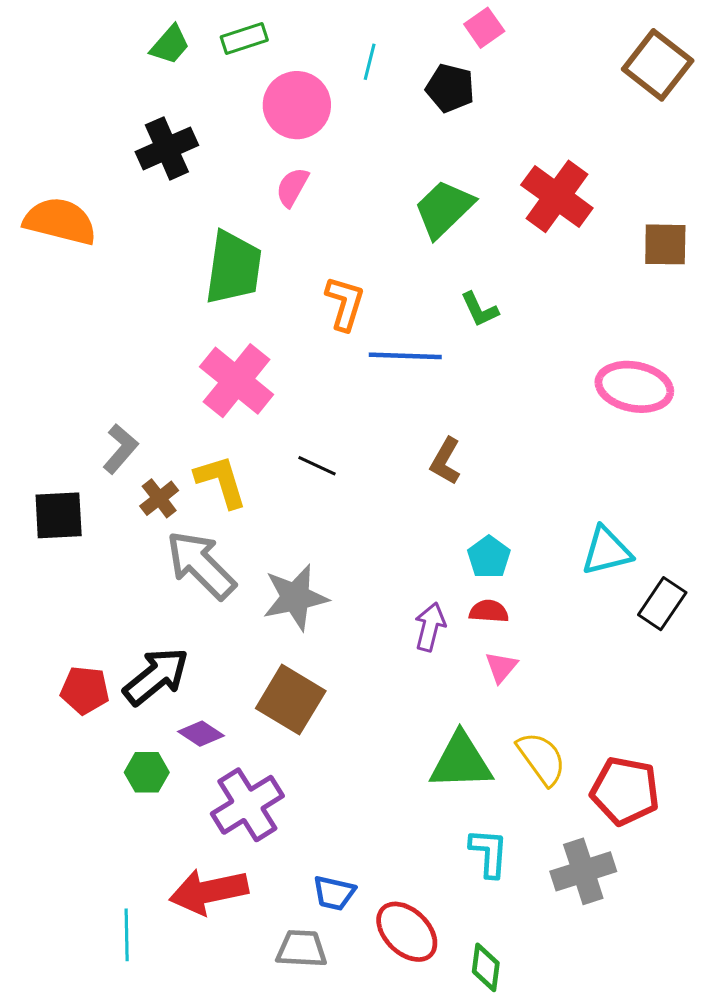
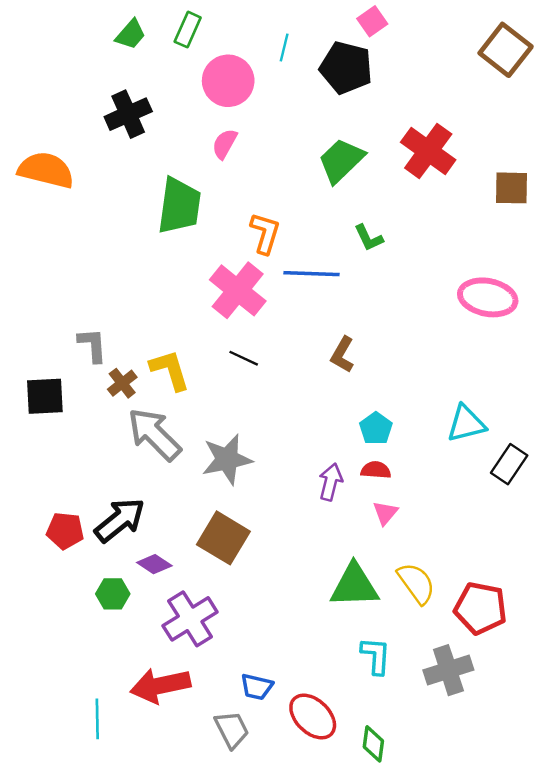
green rectangle: (244, 39) -> (188, 30), turned -48
black pentagon: (450, 88) -> (346, 68), size x1.4
pink cross: (237, 381) -> (238, 290), moved
gray L-shape: (120, 449) -> (92, 345), turned -45
gray trapezoid: (302, 949) -> (232, 730), turned 60

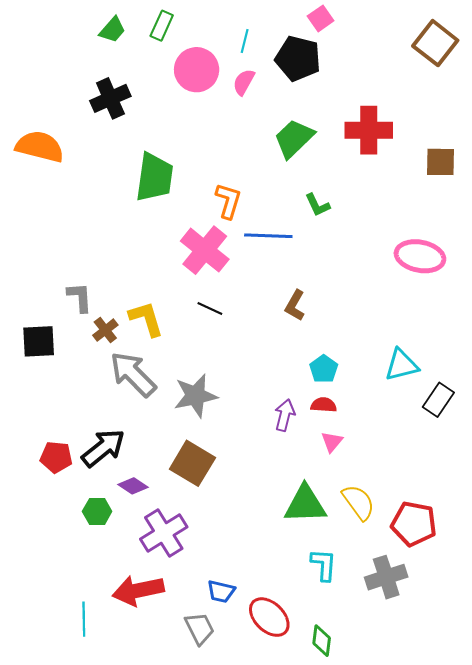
pink semicircle: (225, 144) -> (244, 82), moved
red cross: (428, 151) -> (369, 130), turned -36

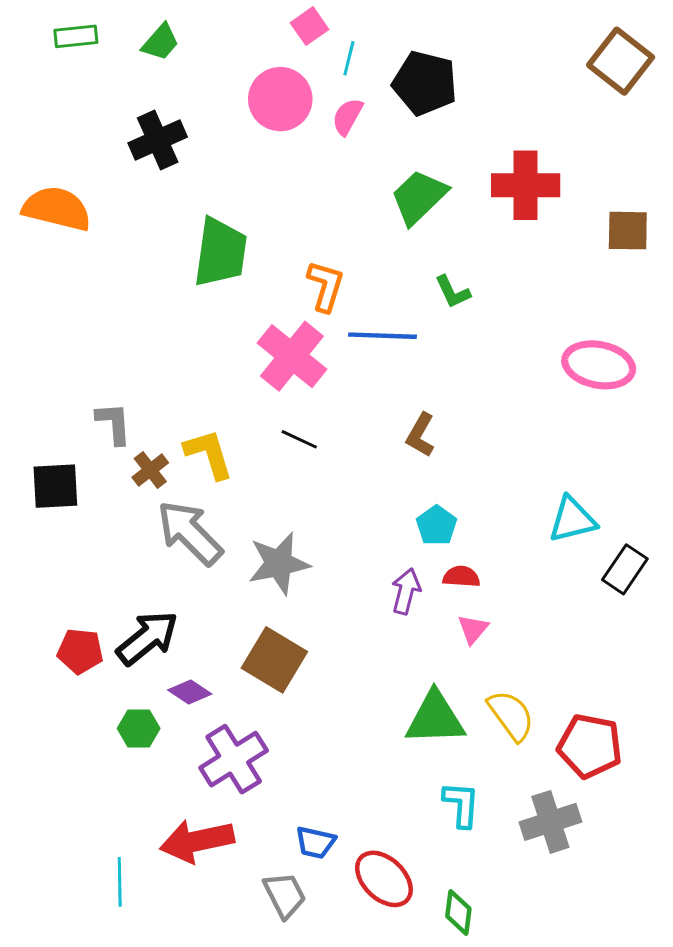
pink square: (321, 18) -> (309, 26), moved
green rectangle: (162, 26) -> (76, 36), moved, turned 60
cyan pentagon: (324, 369) -> (437, 526), moved

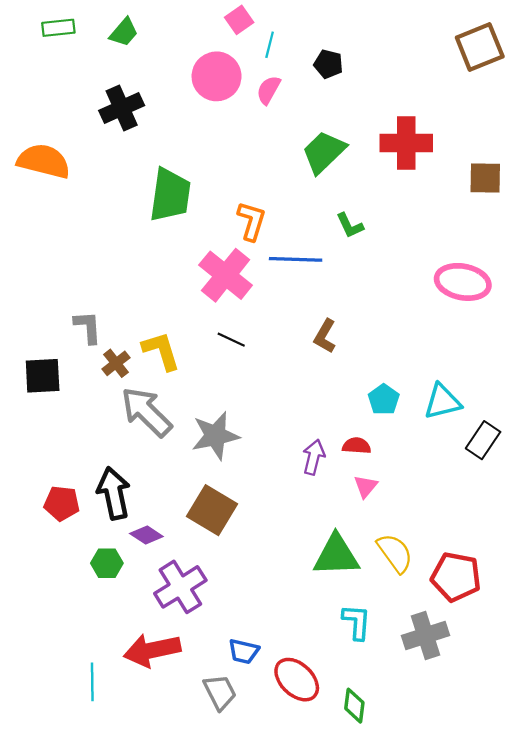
brown square: (621, 61) -> (480, 47), turned 30
black pentagon: (425, 83) -> (328, 64), size x0.6
cyan pentagon: (437, 526) -> (384, 399), moved
black arrow: (147, 638) -> (114, 493), turned -63

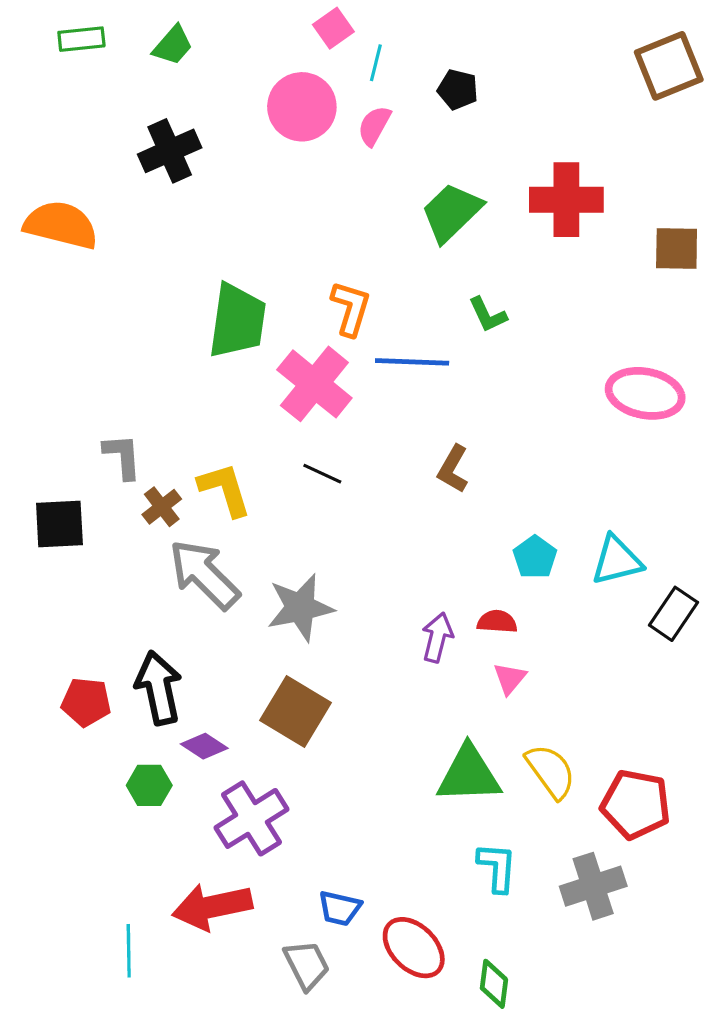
green trapezoid: (170, 195) -> (237, 321), moved

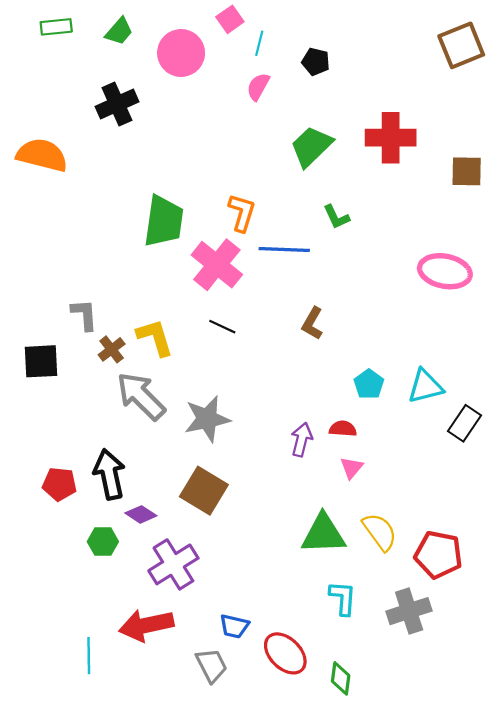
pink circle: (302, 107) -> (181, 53), moved

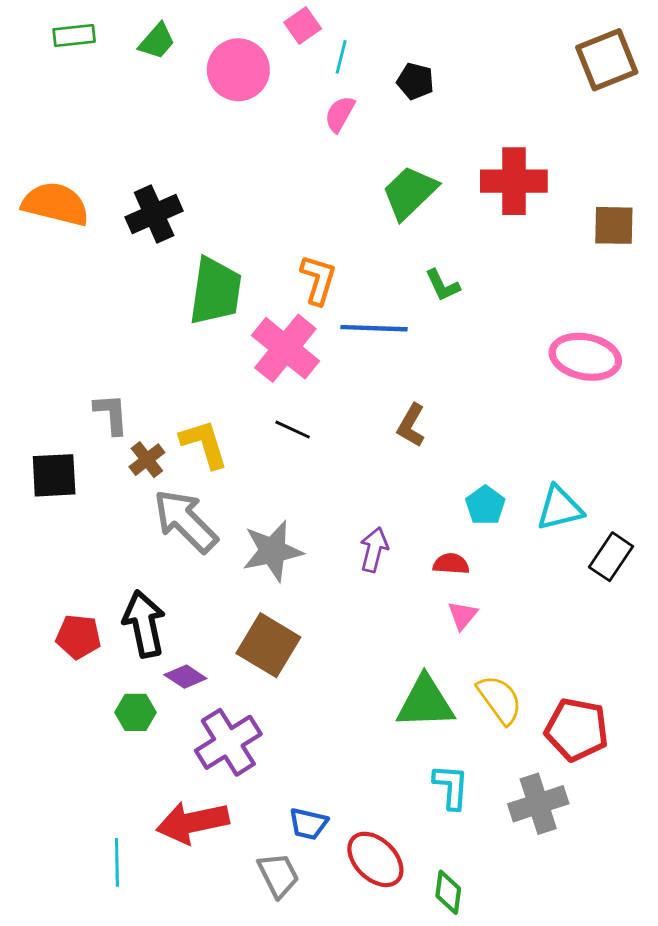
black cross: (117, 104) -> (154, 214), moved
purple arrow: (302, 440) -> (374, 550), moved

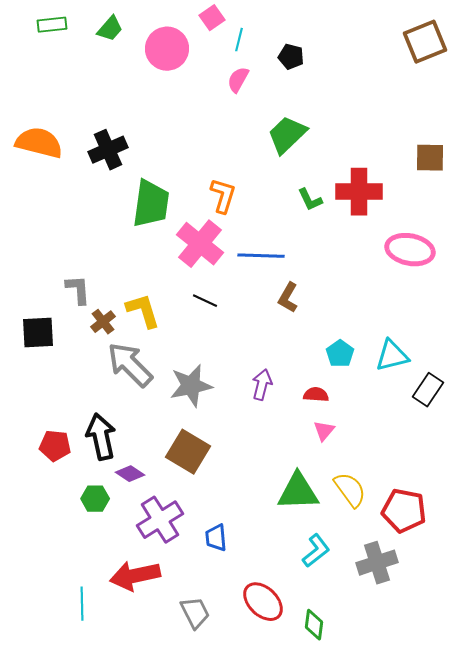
red cross: (514, 181) -> (359, 192), moved
blue line: (374, 328) -> (261, 256), moved
cyan L-shape: (451, 787) -> (316, 551), turned 48
blue trapezoid: (308, 824) -> (216, 538), moved, turned 72

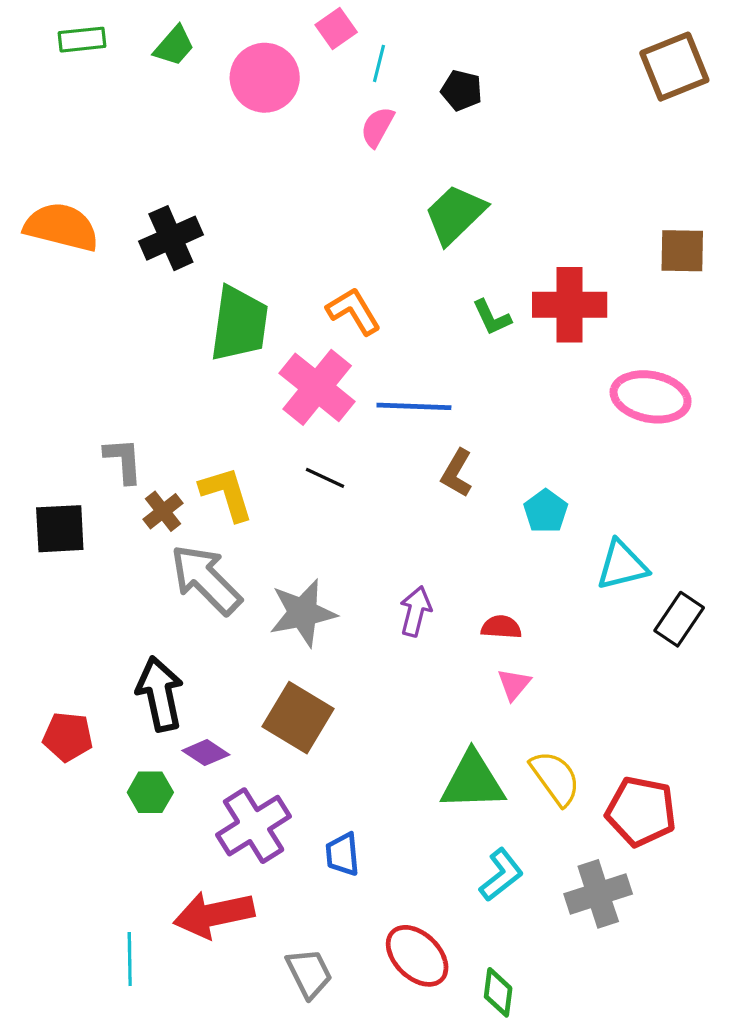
orange L-shape: (223, 196) -> (354, 311), turned -48
cyan pentagon: (340, 354) -> (546, 511), moved
red pentagon: (55, 446) -> (68, 737), moved

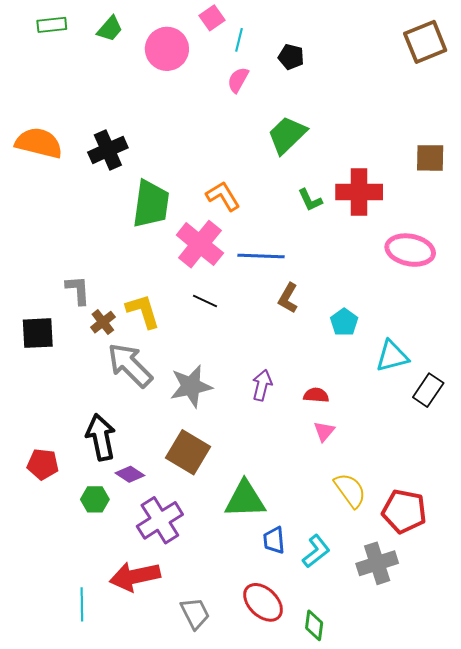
green triangle: (473, 781) -> (245, 499), moved
blue trapezoid: (342, 854) -> (274, 540), moved

